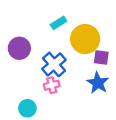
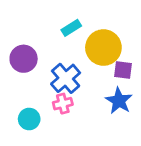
cyan circle: (27, 108) -> (29, 119), moved

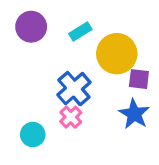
purple circle: (24, 59) -> (31, 27), moved
pink cross: (63, 104) -> (71, 117), turned -30

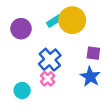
purple circle: (31, 27) -> (21, 29), moved
yellow circle: (117, 54) -> (72, 20), moved

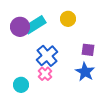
yellow circle: (72, 20) -> (68, 19), size x0.6
cyan rectangle: (54, 21) -> (35, 25), moved, size x1.5

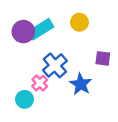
blue star: (85, 72) -> (81, 84), moved
pink cross: (45, 74) -> (40, 83), moved

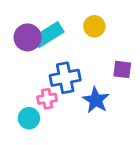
blue cross: (55, 65) -> (65, 78), turned 30
pink cross: (40, 83) -> (47, 99), turned 35

